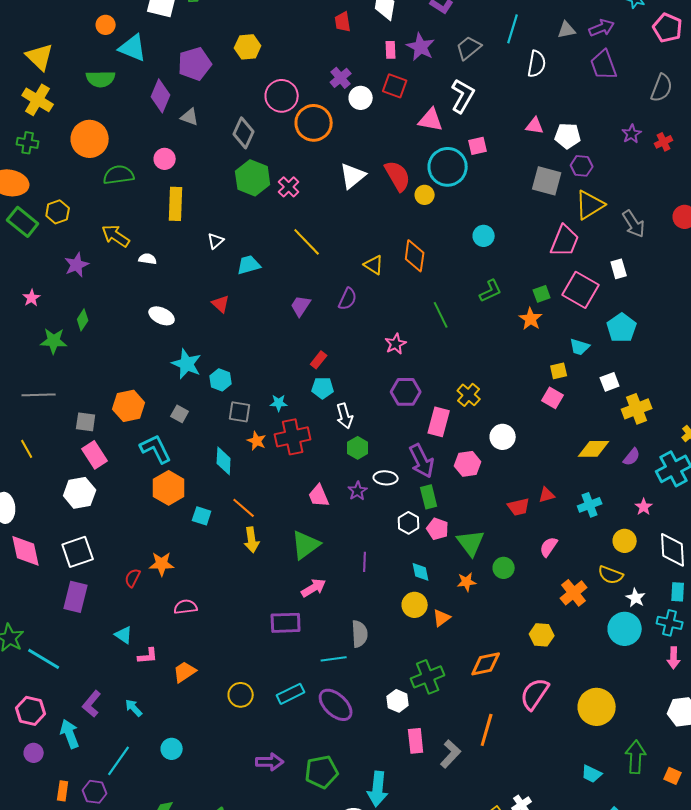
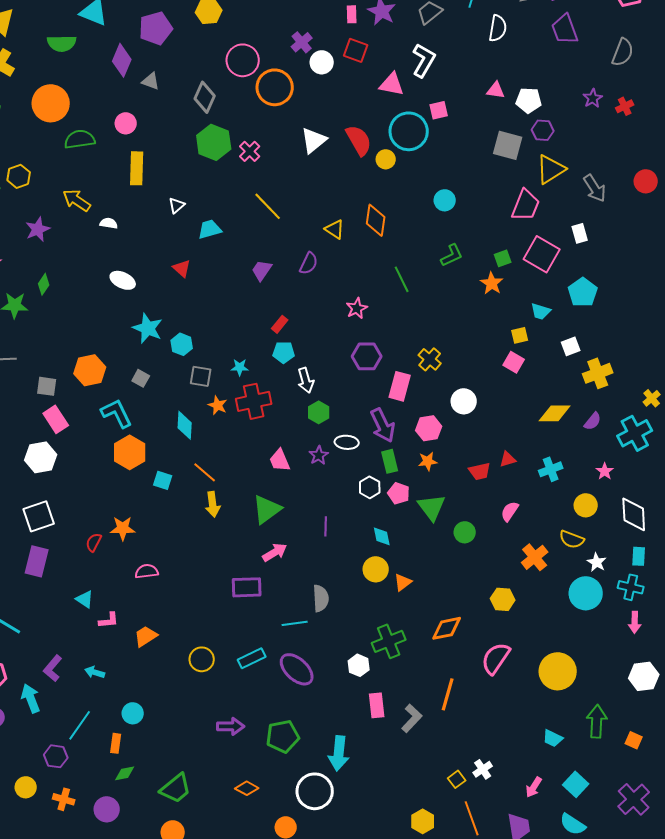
orange star: (467, 582) -> (428, 461), moved
cyan arrow: (134, 708) -> (95, 672), turned -30
orange rectangle: (63, 791) -> (116, 743), moved

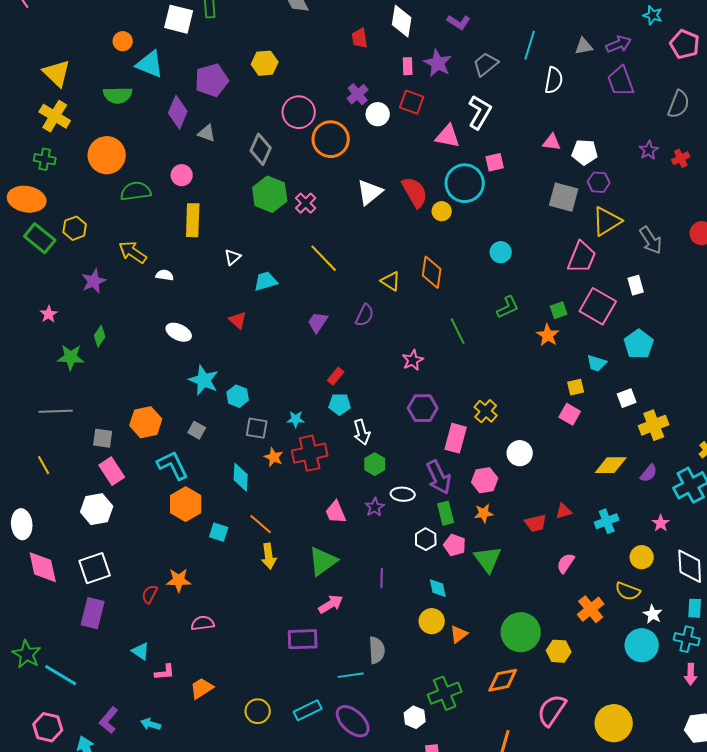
green circle: (465, 532) -> (521, 632), moved, size x1.8

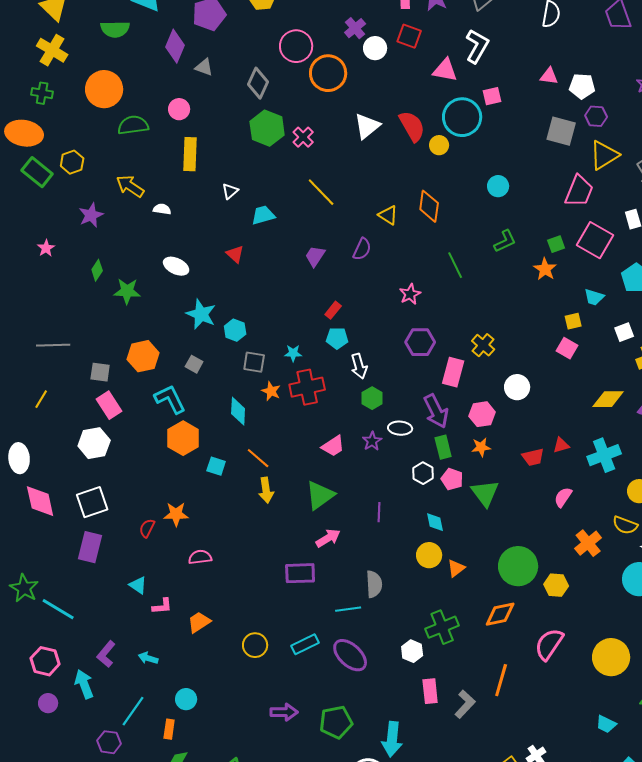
green star: (71, 357) -> (127, 291), moved
yellow line: (44, 465) -> (41, 399), turned 60
pink trapezoid: (336, 512) -> (333, 446), turned -100
cyan cross: (607, 521) -> (604, 455), size x1.4

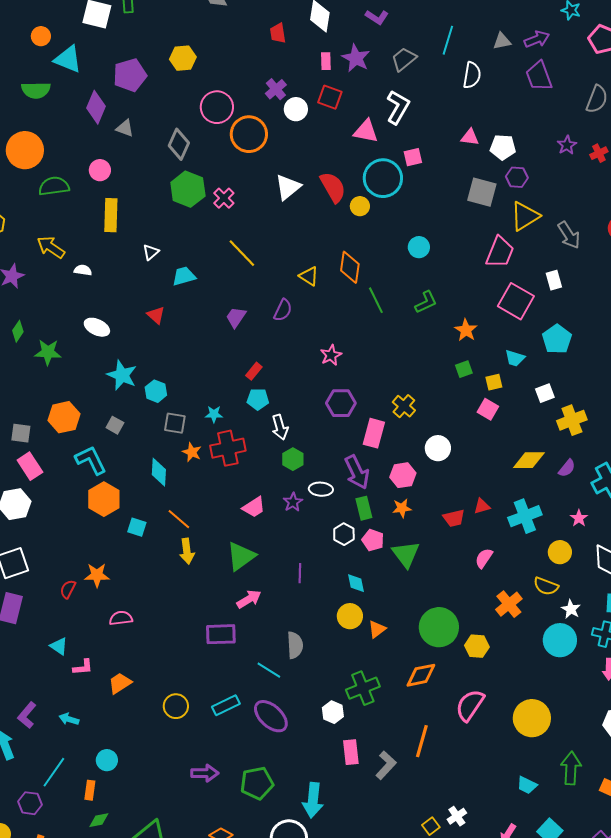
green square: (556, 244) -> (464, 369), moved
green line: (455, 265) -> (376, 300), moved
cyan line: (348, 609) -> (269, 670), turned 40

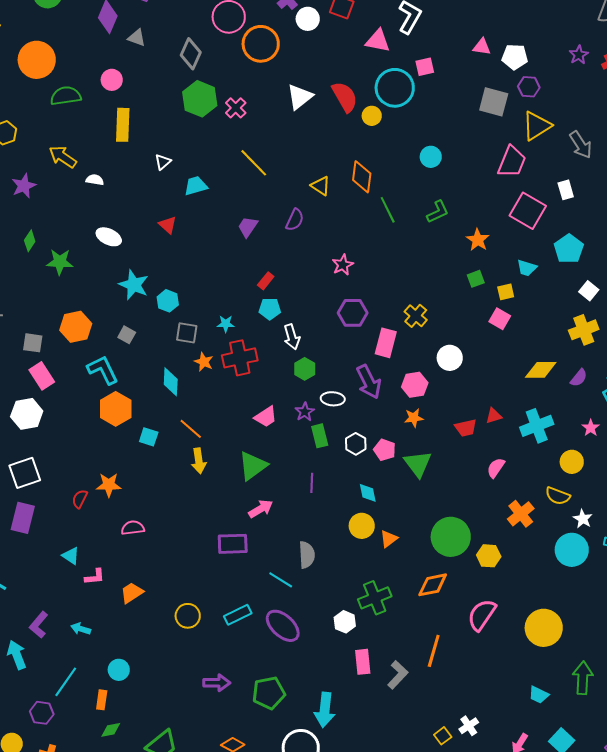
white square: (545, 393) -> (589, 291), moved, turned -30
green rectangle: (364, 508) -> (320, 436), moved

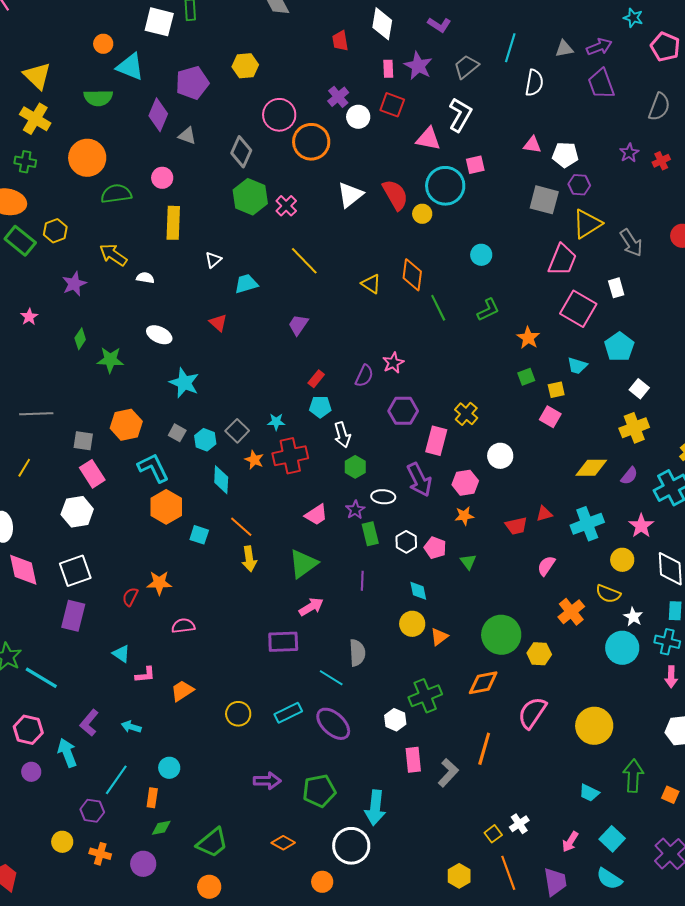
purple semicircle: (295, 220) -> (364, 376), moved
cyan hexagon: (168, 301) -> (205, 440), moved
gray square: (187, 333) -> (237, 431), turned 35
pink star: (591, 428) -> (641, 526), size x1.4
green triangle: (418, 464) -> (468, 562), size x0.6

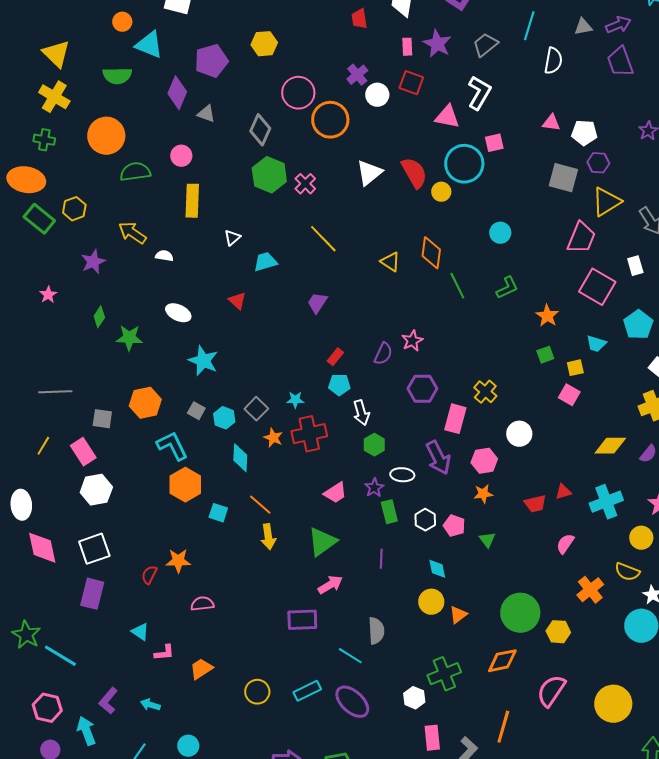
pink rectangle: (92, 474) -> (83, 452), moved

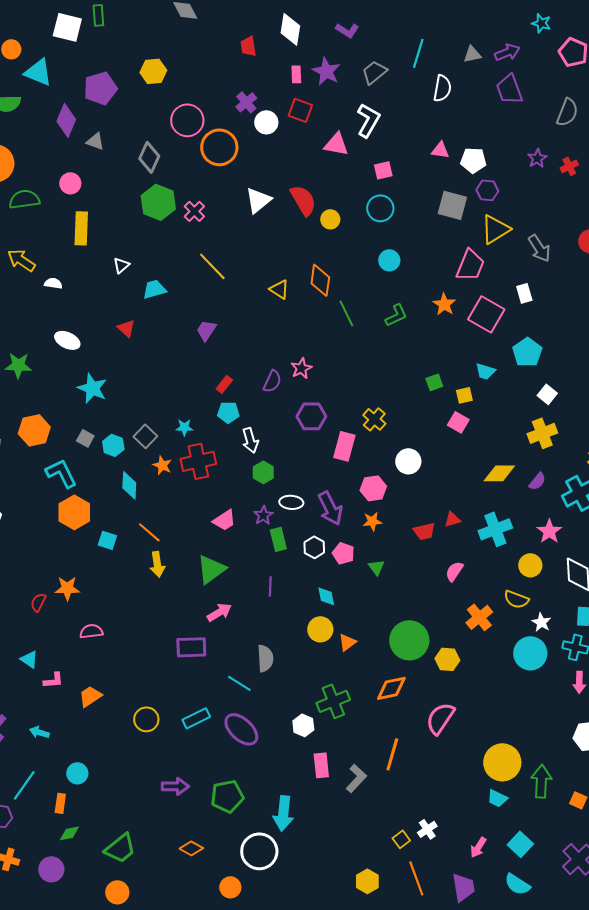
cyan circle: (464, 164) -> (380, 208), moved, size x0.7
orange star: (547, 316) -> (444, 304), moved
purple arrow: (438, 458) -> (330, 508), moved
yellow circle: (613, 704) -> (502, 762), moved

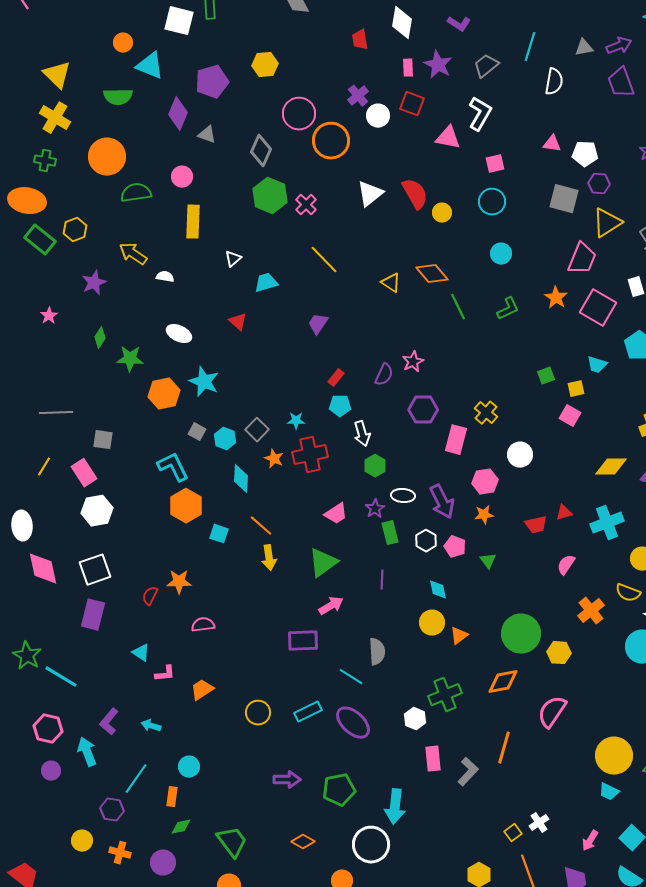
orange diamond: (320, 280) -> (432, 274), turned -48
orange hexagon: (34, 430) -> (164, 394), moved
green trapezoid: (120, 848) -> (232, 842), turned -88

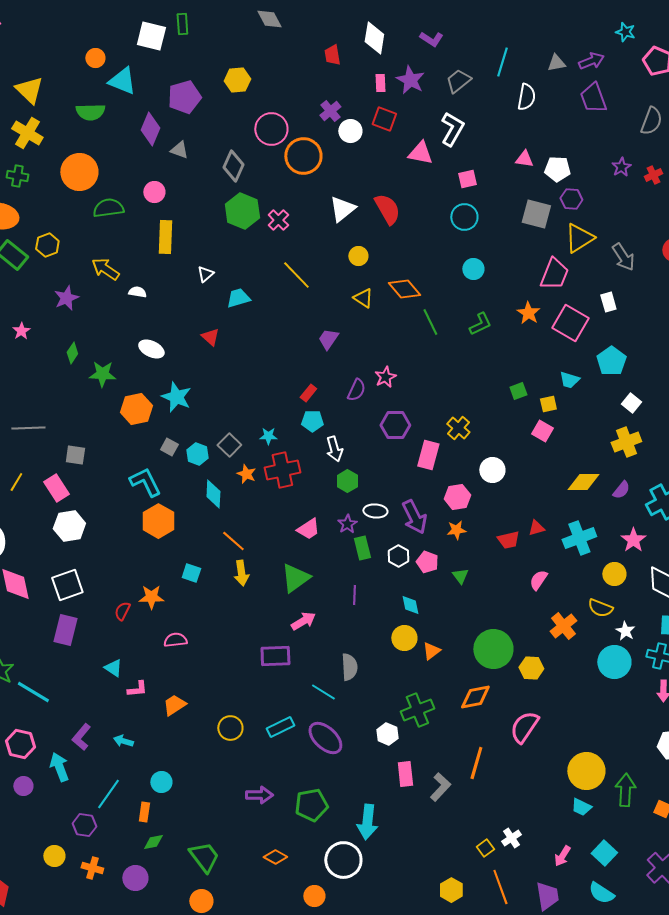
yellow circle: (442, 213) -> (358, 256), moved
purple trapezoid: (318, 324) -> (328, 339), moved
cyan square: (219, 534) -> (191, 573), moved

